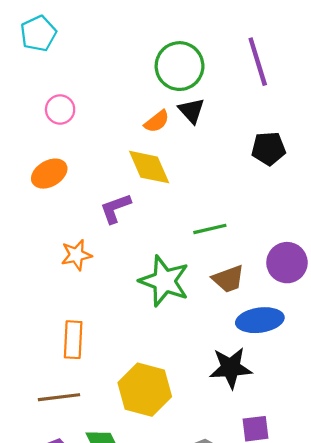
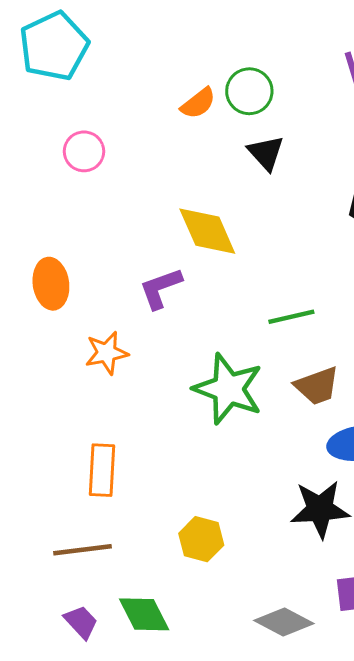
cyan pentagon: (38, 34) -> (54, 46), size x1.4
green circle: (180, 66) -> (249, 91), size x0.7
orange semicircle: (157, 121) -> (198, 103), moved
orange ellipse: (49, 174) -> (51, 284), moved, turned -68
yellow hexagon: (145, 390) -> (201, 539), size x0.6

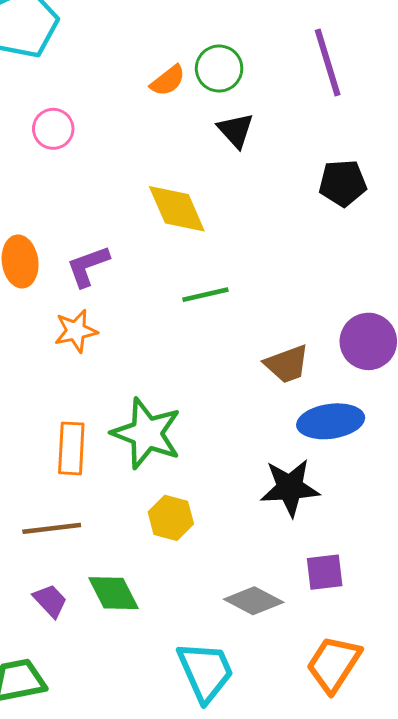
purple L-shape: (161, 288) -> (88, 266), moved
green line: (291, 317) -> (205, 295), moved
green star: (228, 389) -> (147, 433), moved

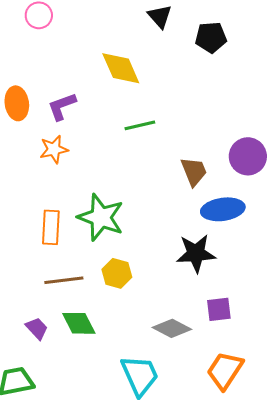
black pentagon: (343, 183) -> (211, 37), moved
brown trapezoid: (287, 364) -> (194, 171), turned -92
brown line: (52, 528) -> (64, 280), moved

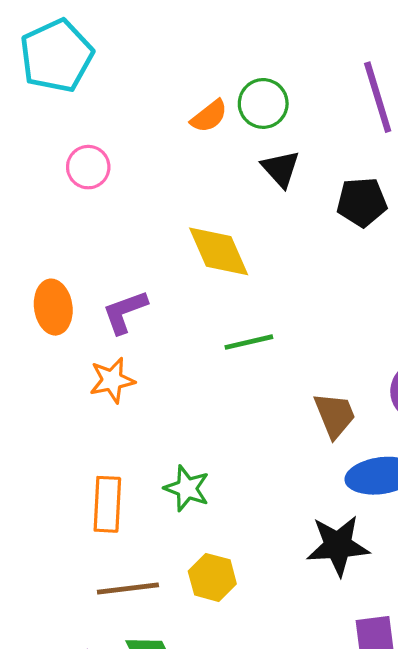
green star: (101, 217) -> (187, 488), size x0.6

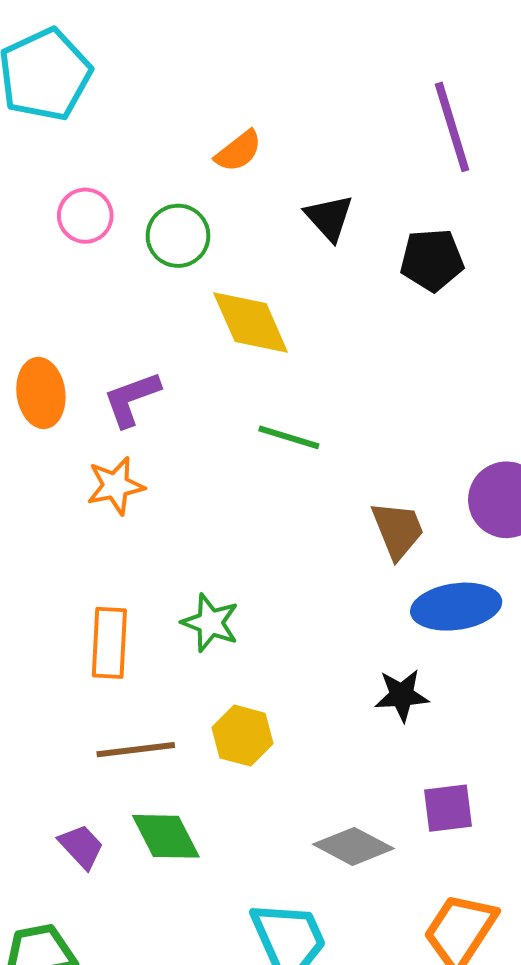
green circle: (263, 103) -> (178, 236), moved
green line: (249, 342) -> (289, 437), turned 30
black star: (338, 546) -> (402, 695), size x0.7

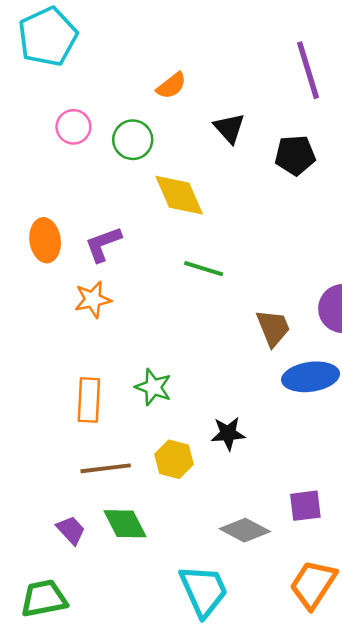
black star: (402, 695) -> (228, 434), moved

